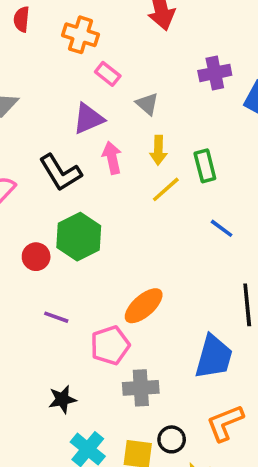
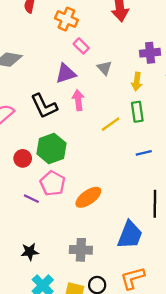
yellow arrow: (158, 150) -> (137, 82), moved
blue line: (222, 228) -> (144, 153), turned -56
pink pentagon: (110, 345) -> (53, 183), moved, turned -30

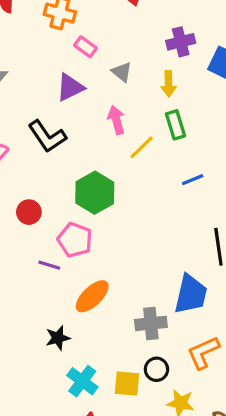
pink arrow: (78, 100) -> (116, 120), moved
green hexagon: (51, 148) -> (95, 193), moved
orange ellipse: (88, 197) -> (92, 296), moved
gray cross: (81, 250) -> (151, 323), moved

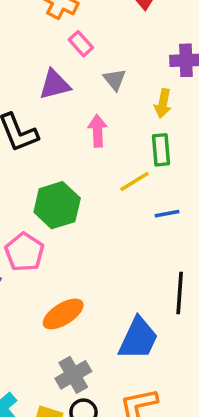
yellow line: (142, 147) -> (134, 182), moved
orange ellipse: (92, 296) -> (63, 314), moved
gray cross: (151, 323) -> (73, 375), moved, turned -36

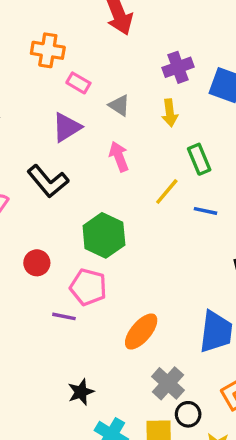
green rectangle: (161, 150) -> (199, 159), moved
blue line: (167, 214) -> (206, 211), turned 40

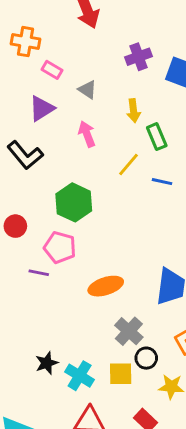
yellow arrow: (170, 113) -> (133, 111), moved
orange ellipse: (141, 332) -> (106, 286), turned 32
black star: (81, 392) -> (47, 363), moved

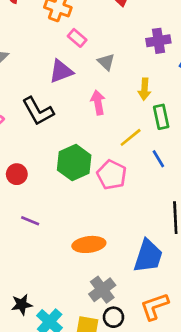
blue line: (162, 182) -> (158, 159), turned 36
pink pentagon: (60, 247) -> (112, 175), moved

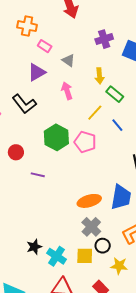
green rectangle: (161, 117) -> (115, 94), turned -30
purple line: (30, 221) -> (38, 175), moved
orange ellipse: (89, 244) -> (89, 201), moved

